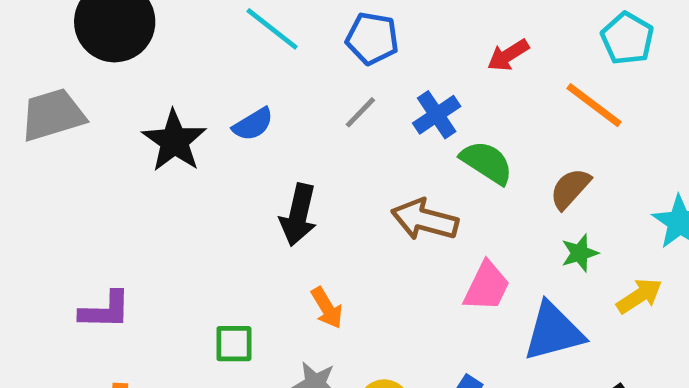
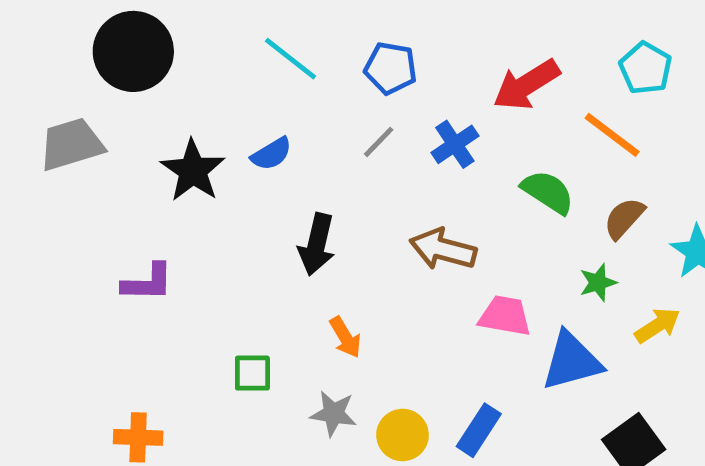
red arrow: (508, 55) -> (526, 85), size x1.6
green semicircle: (487, 162) -> (548, 192), moved
brown semicircle: (570, 189) -> (624, 218), moved
pink trapezoid: (487, 286) -> (505, 316), turned -106
purple L-shape: (105, 310) -> (148, 283), moved

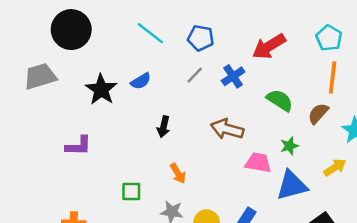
orange line: (612, 135) -> (333, 78), moved, turned 60
black arrow: (317, 244) -> (164, 127), size x0.7
green star: (598, 283) -> (289, 146), moved

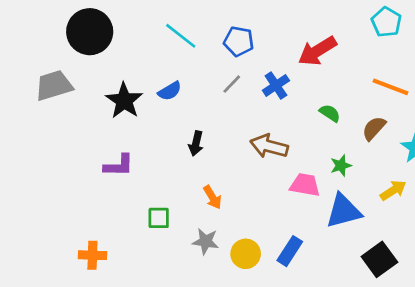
cyan pentagon: (329, 38) -> (386, 22), moved
orange line: (333, 78) -> (390, 87), turned -76
green semicircle: (280, 100) -> (330, 113), size x0.7
purple L-shape: (78, 146) -> (119, 166), moved

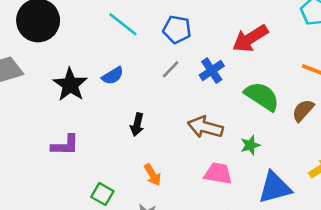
green semicircle: (330, 113) -> (262, 96), size x1.8
green star: (341, 166) -> (250, 145), moved
pink trapezoid: (305, 185) -> (218, 173), moved
green square: (159, 218) -> (102, 194), turned 30

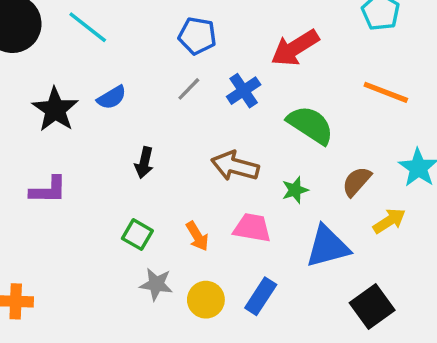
cyan line: (123, 24) -> (88, 27), moved
brown semicircle: (303, 110) -> (357, 181), moved
orange arrow: (153, 175) -> (197, 236), moved
green square: (102, 194) -> (137, 235), moved

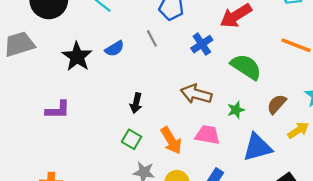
gray line: (189, 89) -> (152, 38), moved, turned -72
black arrow: (144, 163) -> (136, 103), moved
purple L-shape: (48, 190) -> (58, 110), moved
orange arrow: (197, 236) -> (171, 140), size x1.4

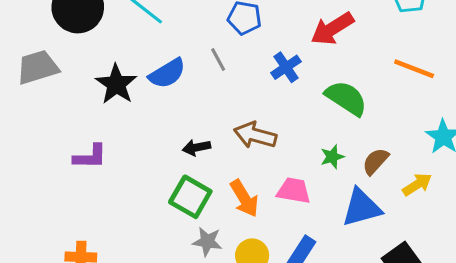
blue semicircle: (115, 49) -> (167, 73), size x1.4
brown arrow: (196, 94) -> (255, 135), moved
black arrow: (136, 103) -> (197, 147), turned 66
brown semicircle: (277, 104) -> (375, 161), moved
green square: (132, 139) -> (190, 197), size x1.5

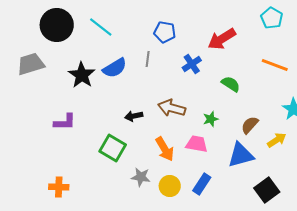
gray line: (218, 60) -> (148, 59), turned 35
green semicircle: (346, 98) -> (231, 84), size x0.7
green star: (332, 157) -> (211, 119), moved
green square: (190, 197) -> (113, 148), moved

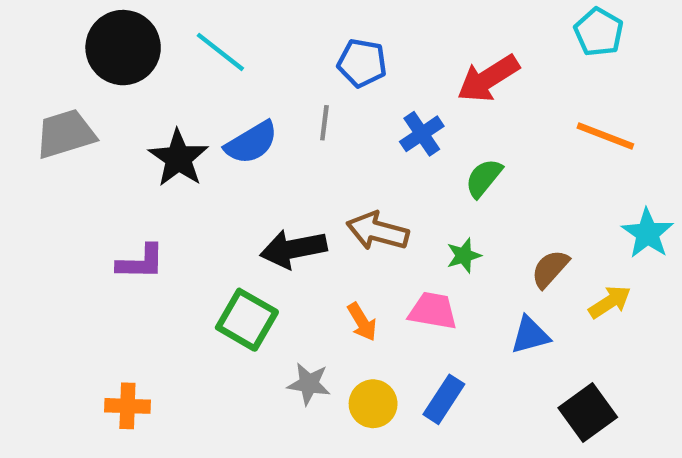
green semicircle: (231, 84) -> (484, 178), moved, turned -84
black arrow: (134, 116) -> (293, 249), size x1.6
orange arrow: (165, 149) -> (362, 322), size x0.7
blue triangle: (241, 155) -> (530, 335), size x0.7

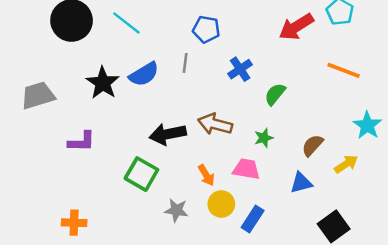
red arrow: (488, 79) -> (296, 27), moved
gray trapezoid: (66, 134) -> (38, 95), moved
yellow circle: (373, 404) -> (221, 204), moved

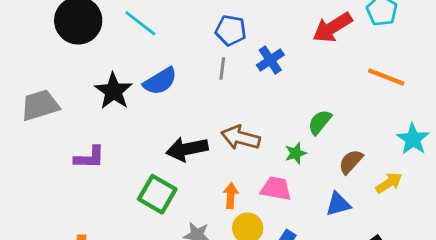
gray line: (185, 63) -> (222, 68), moved
blue cross: (240, 69) -> (270, 60), moved
green semicircle: (275, 94) -> (320, 122), moved
orange arrow: (206, 175) -> (231, 196), turned -145

